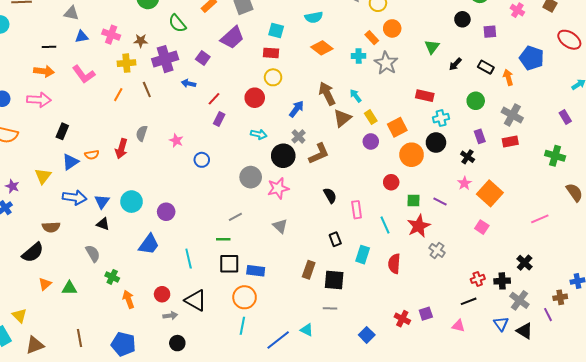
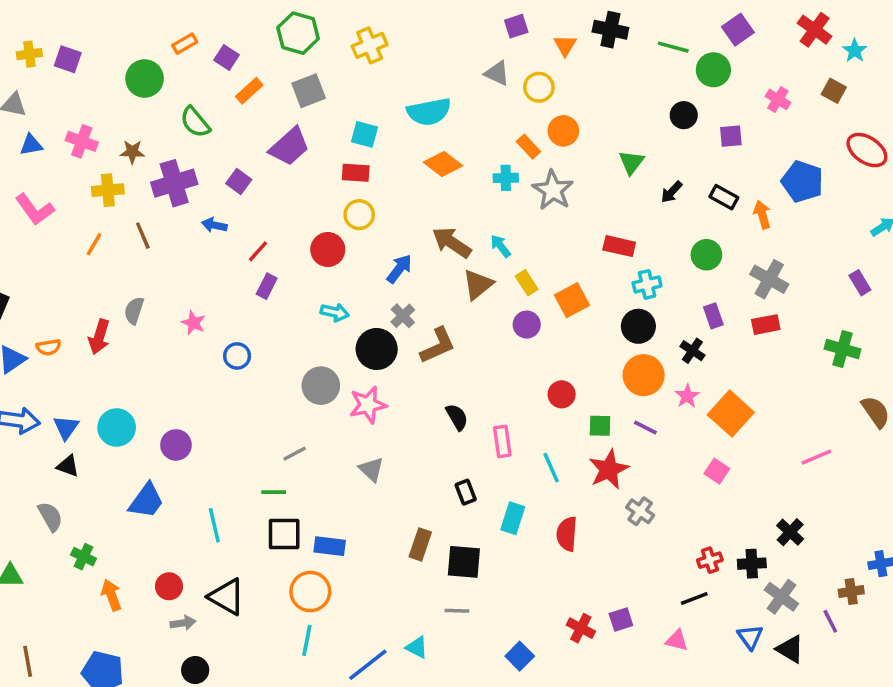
cyan semicircle: (314, 17) -> (429, 112), size x1.4
brown arrow: (327, 94) -> (452, 243), turned -30
orange circle: (412, 155) -> (644, 375), moved

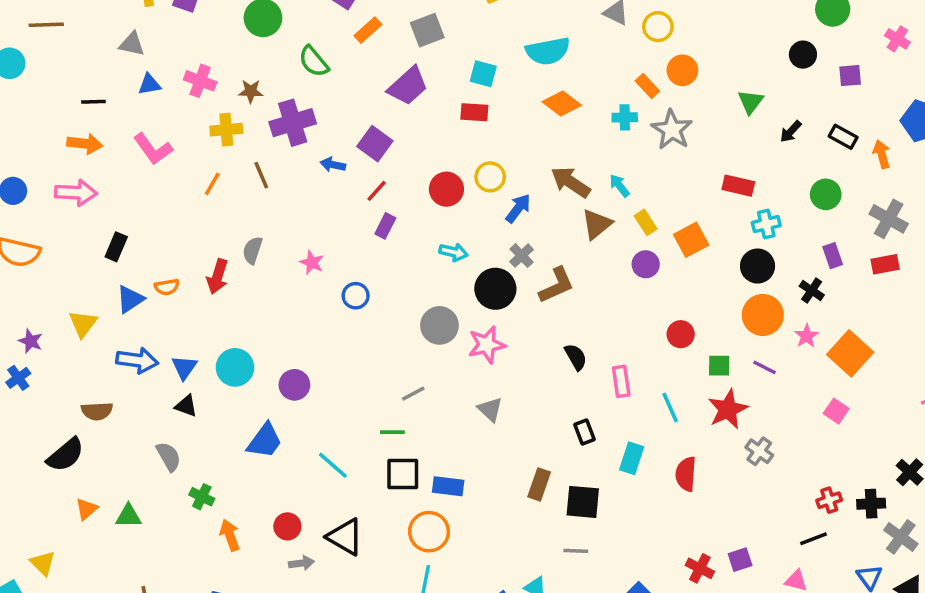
purple square: (239, 181) -> (375, 144), moved, size x1.4
yellow circle: (359, 215) -> (490, 177), moved
cyan line: (214, 525) -> (333, 465), turned -36

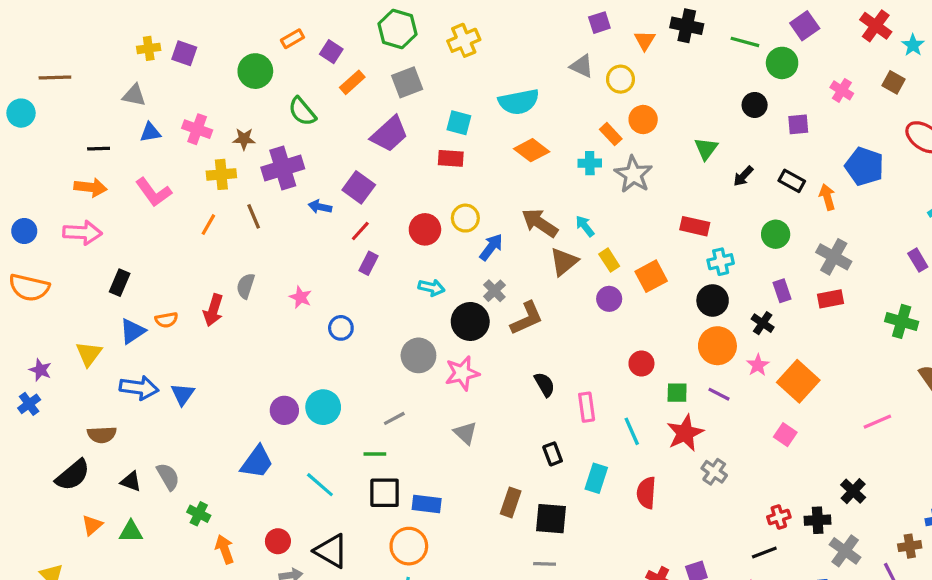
cyan circle: (235, 367) -> (323, 407), moved
black triangle: (186, 406) -> (131, 481), moved

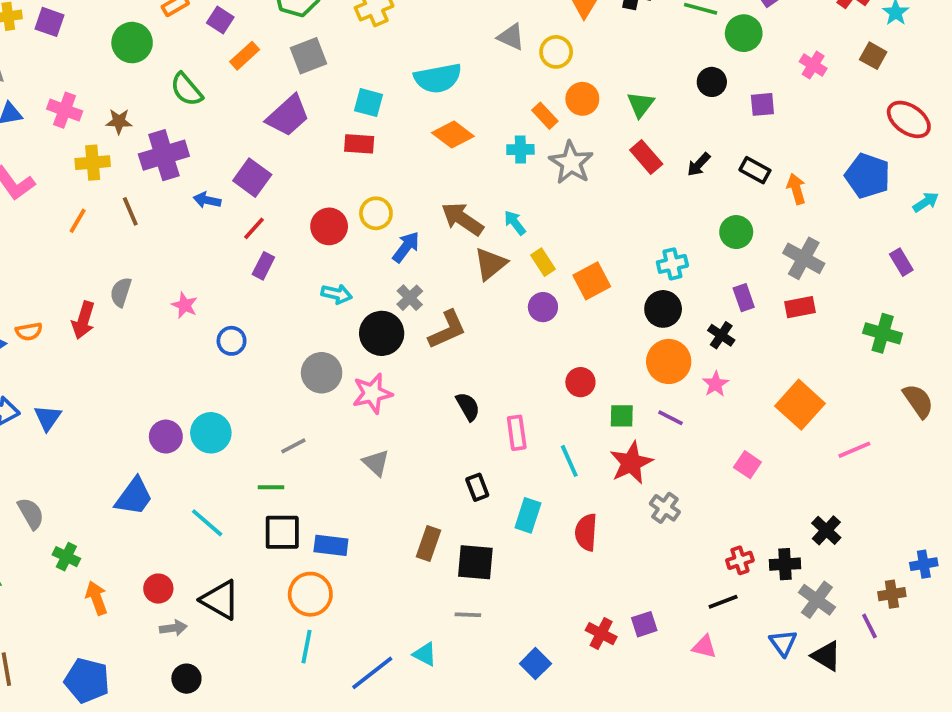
green triangle: (706, 149) -> (641, 104), moved
blue pentagon: (864, 166) -> (868, 176), moved
red rectangle: (695, 226) -> (646, 157), moved, turned 36
orange square: (798, 381) -> (800, 405), moved

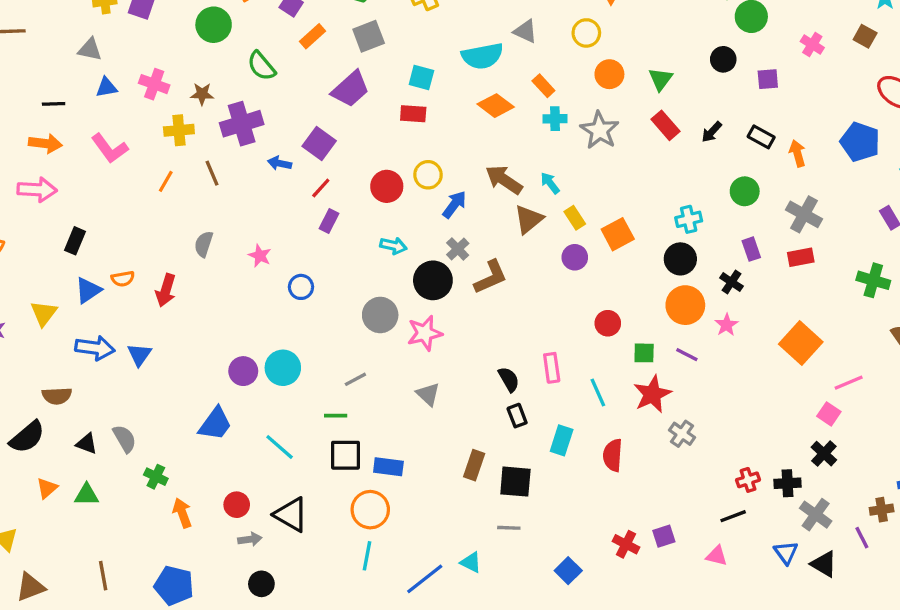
gray triangle: (511, 37) -> (525, 31), moved
orange rectangle: (545, 116) -> (543, 86), moved
red arrow: (83, 320) -> (166, 290), moved
black semicircle: (468, 407) -> (509, 379), moved
pink square: (747, 465) -> (829, 414), moved

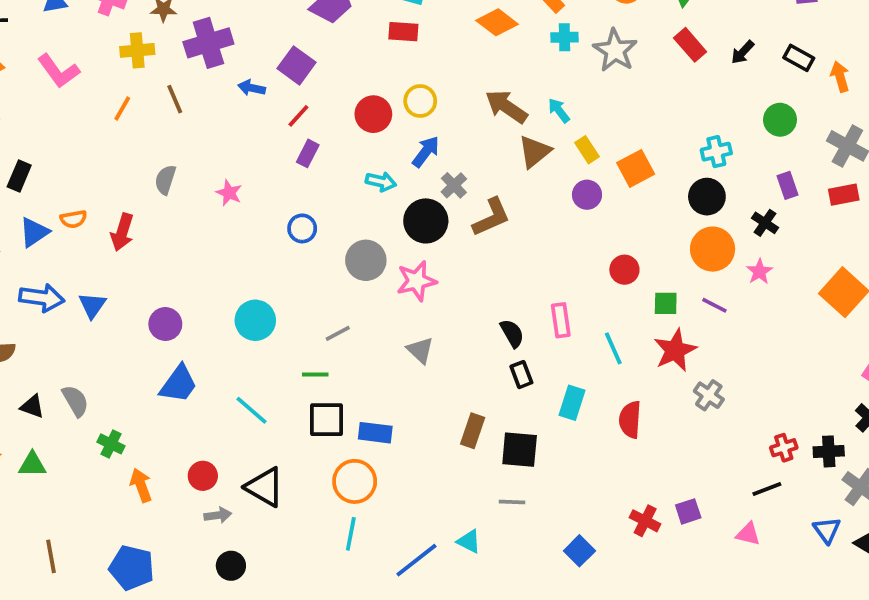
blue arrow: (454, 204) -> (426, 152), moved
blue circle: (301, 287) -> (302, 228), moved
purple circle: (243, 371) -> (165, 324), moved

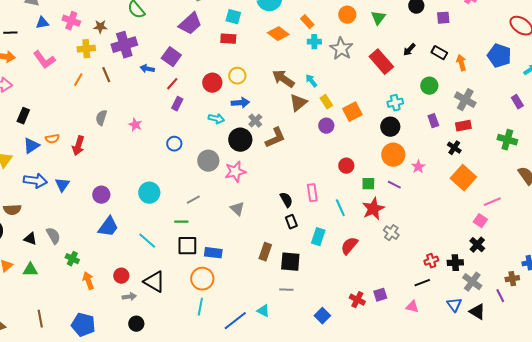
red rectangle: (690, 45) -> (381, 62), moved, size x1.4
blue arrow: (426, 152) -> (240, 103), turned 48
black cross: (765, 223) -> (454, 148), moved
red semicircle: (630, 420) -> (349, 246), turned 36

